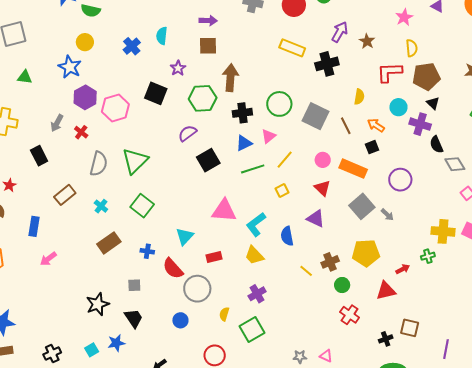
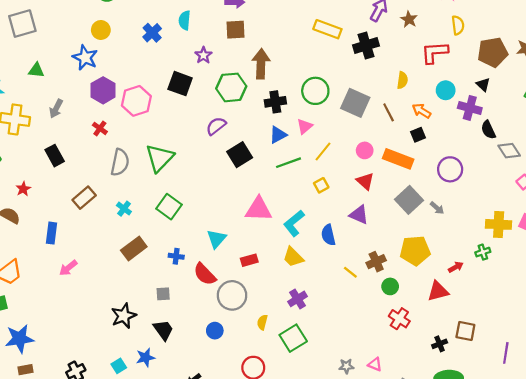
brown pentagon: (426, 76) -> (493, 52), moved
gray arrow: (57, 123) -> (56, 109), moved

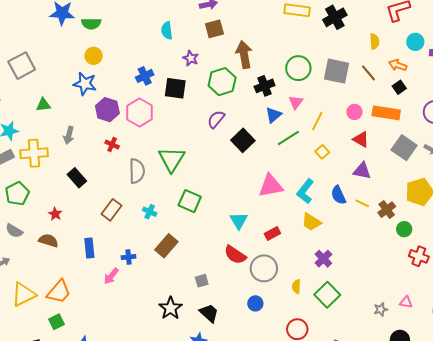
blue cross: (152, 33) -> (145, 76), moved, turned 30
blue cross: (176, 256) -> (128, 257), moved
yellow line: (350, 272) -> (362, 203), moved

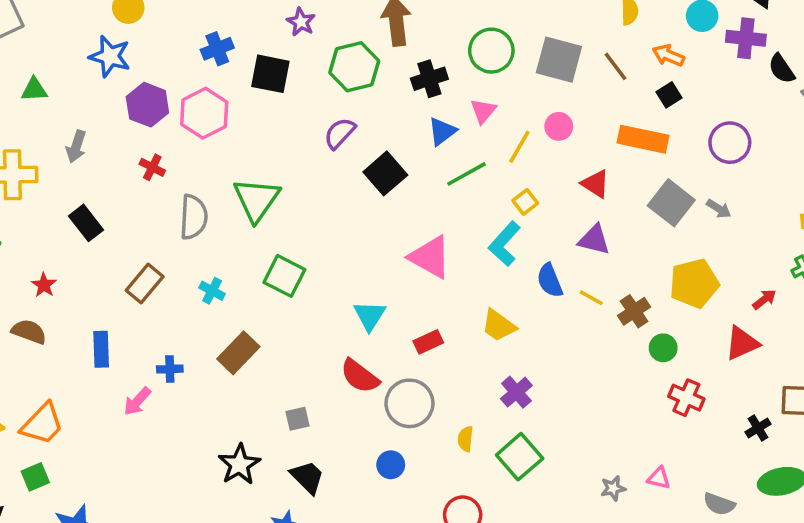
pink circle: (354, 112) -> (559, 126), moved
pink triangle: (271, 186) -> (430, 257), turned 36
cyan L-shape: (305, 191) -> (504, 244), moved

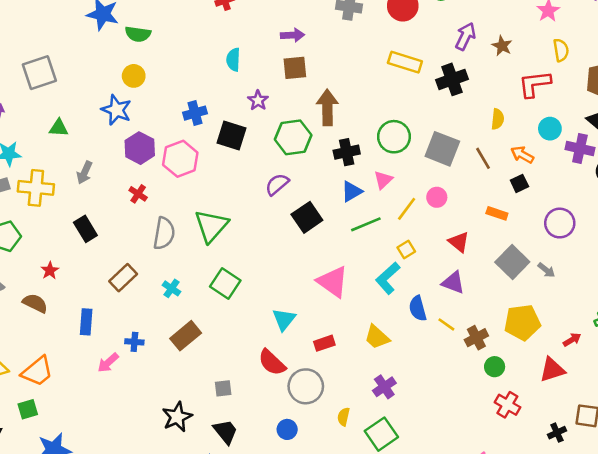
orange rectangle: (643, 139) -> (497, 213), size x0.6

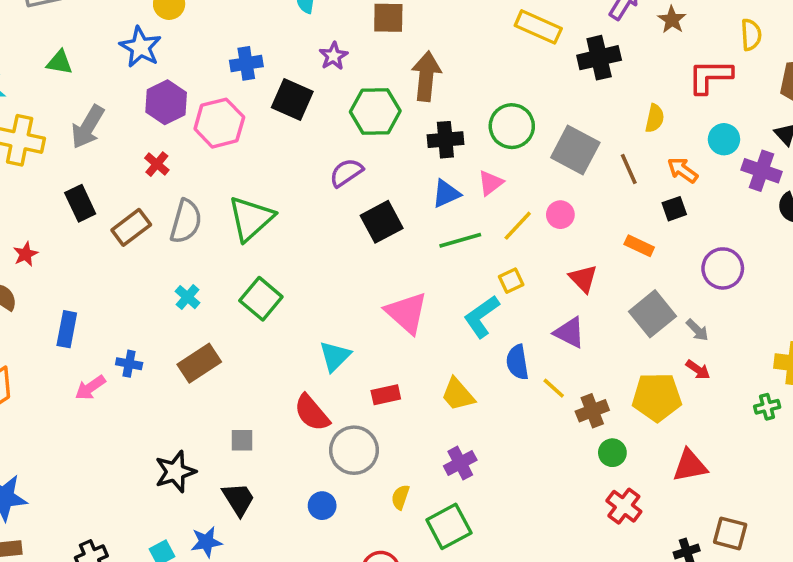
gray arrow: (85, 173) -> (88, 127), size x1.4
brown rectangle: (123, 278) -> (131, 227), moved
red arrow: (572, 340) -> (698, 370), moved, turned 60

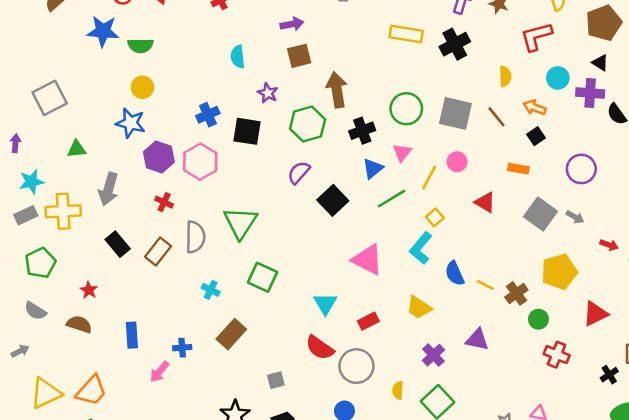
purple triangle: (569, 333) -> (477, 340), moved
red arrow: (698, 370) -> (609, 245), moved

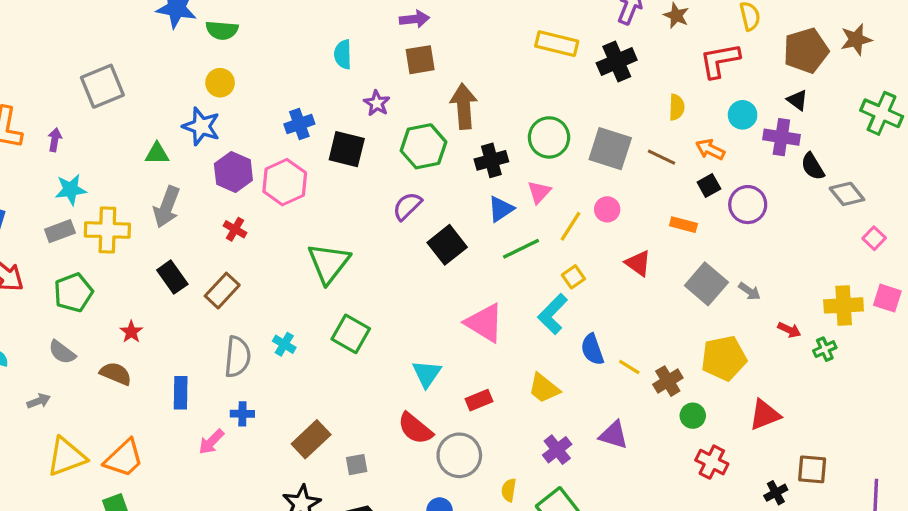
brown line: (497, 117) -> (661, 157), turned -30
green triangle: (77, 149) -> (157, 153), moved
purple circle: (581, 169) -> (748, 205), moved
gray semicircle: (195, 237) -> (237, 357), moved
brown rectangle: (231, 334) -> (311, 439), moved

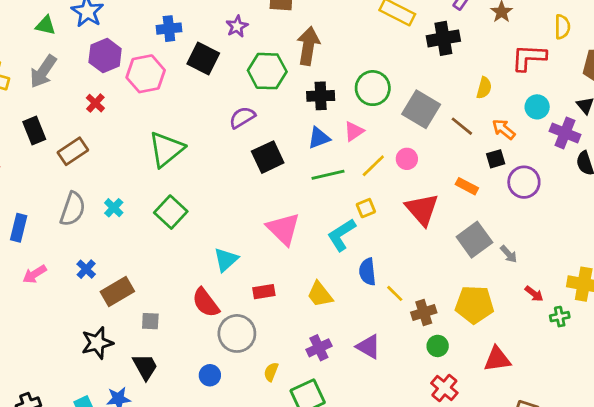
red triangle: (638, 263) -> (422, 209), size x1.5
blue cross: (242, 414) -> (86, 269), moved, turned 30

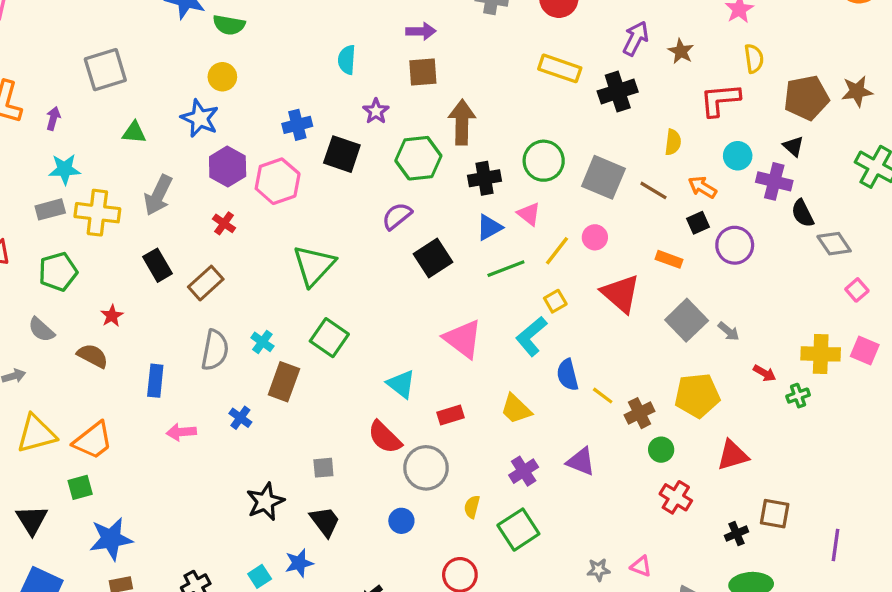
green triangle: (46, 25) -> (134, 132), moved
pink triangle: (354, 131) -> (529, 214), turned -40
cyan triangle: (226, 260) -> (401, 384), turned -32
pink arrow: (35, 274) -> (181, 432), turned 35
brown rectangle: (117, 291) -> (284, 382), moved, turned -32

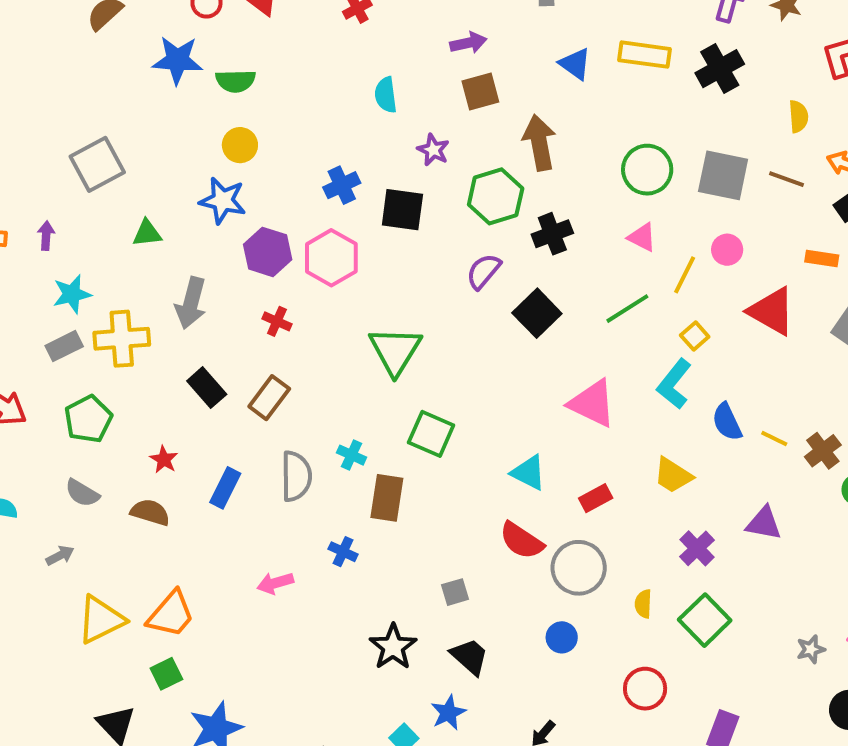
black cross: (484, 178) -> (552, 234), moved
blue triangle: (489, 227) -> (575, 64), moved, turned -44
blue rectangle: (155, 381) -> (225, 488), moved, turned 32

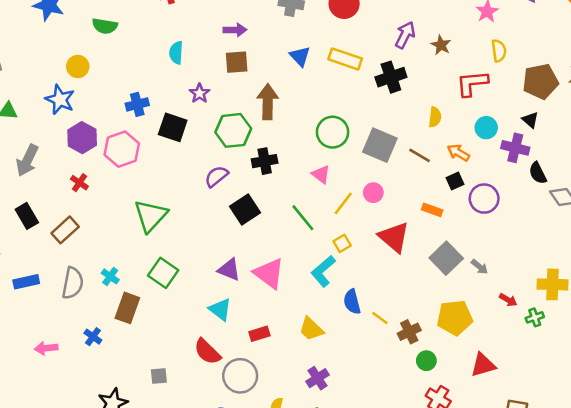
green semicircle: (236, 81) -> (105, 26), moved
green line: (627, 309) -> (303, 218), turned 72
blue rectangle: (225, 488) -> (26, 282), turned 40
purple triangle: (764, 523) -> (229, 270), moved

